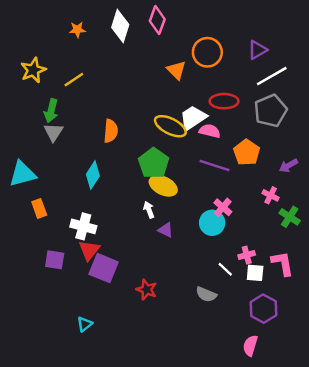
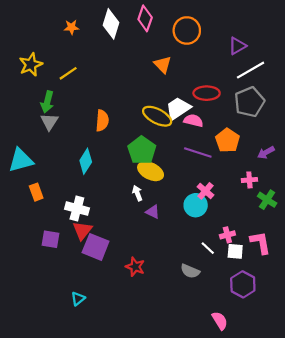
orange circle: (207, 52) -> (187, 30), moved
pink cross: (271, 195) -> (249, 180), turned -32
pink semicircle: (250, 346) -> (220, 321), moved, turned 132

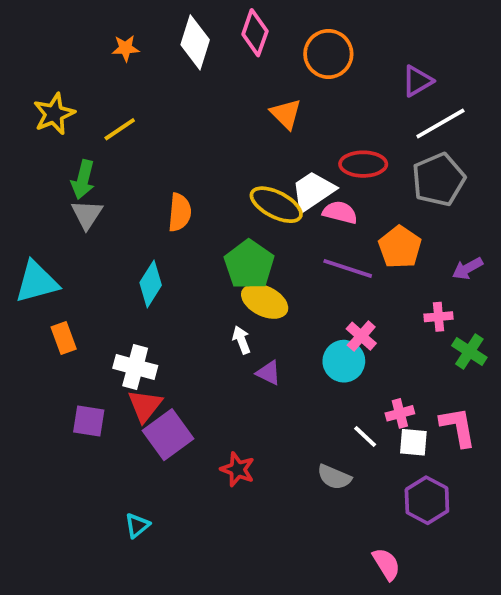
purple square: (96, 247) -> (168, 435), turned 32

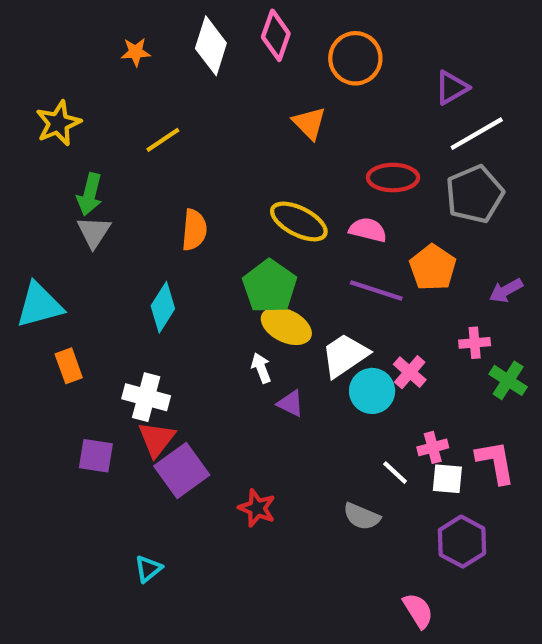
yellow line: (120, 129) -> (163, 140), moved
white trapezoid: (313, 191) -> (345, 355), moved
pink cross: (361, 336) -> (410, 372), moved

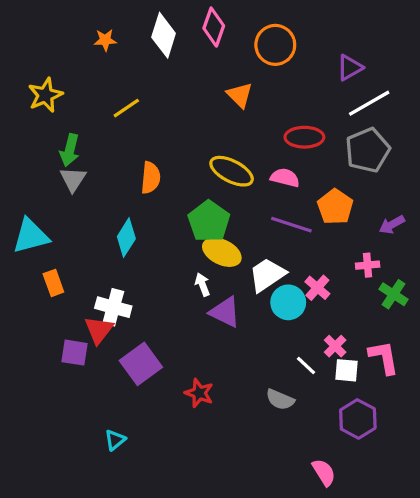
purple triangle: (290, 403) -> (225, 312), size x1.5
red triangle: (157, 439) -> (99, 330), moved
pink cross: (433, 447) -> (335, 346), turned -30

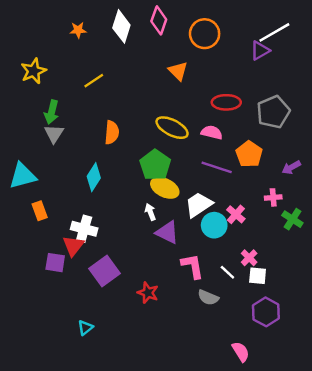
white line: (369, 103) -> (274, 32), moved
pink L-shape: (384, 357) -> (193, 266), moved

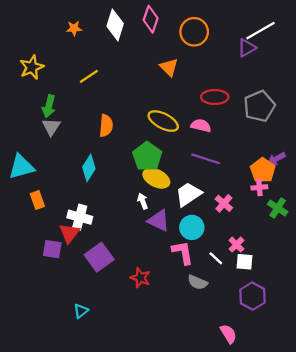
orange pentagon: (249, 154) -> (263, 170), moved
cyan circle: (214, 225) -> (192, 227), moved

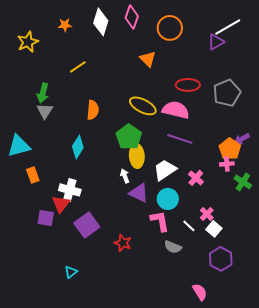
yellow star: (32, 67) -> (28, 42), moved
pink semicircle: (201, 126) -> (176, 110), size x1.5
yellow ellipse: (156, 178) -> (137, 156), turned 60
white square: (244, 262) -> (214, 229), turned 35

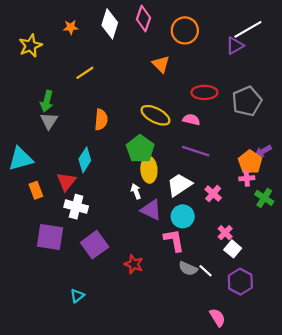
pink semicircle: (176, 110) -> (191, 120), size x0.6
red triangle: (61, 204) -> (66, 182), moved
purple square: (46, 218) -> (50, 237), size x1.5
white line: (189, 226) -> (205, 271), moved

